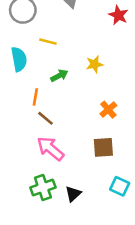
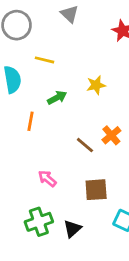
brown line: (45, 118) -> (85, 145), moved
brown square: (103, 147) -> (96, 190), moved
pink arrow: (50, 149) -> (47, 179), size x0.6

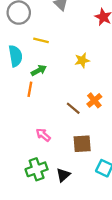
green arrow: (57, 98) -> (39, 70), moved

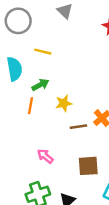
yellow star: (82, 60) -> (64, 103), moved
brown line: (73, 108) -> (78, 127), turned -48

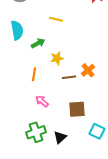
yellow line: (43, 52) -> (56, 19), moved
orange line: (30, 106) -> (34, 74), moved

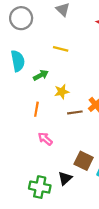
brown square: (77, 109) -> (84, 161), moved, turned 30
green cross: (36, 132) -> (40, 187), moved, turned 30

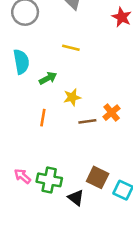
pink arrow: (45, 139) -> (23, 176), moved
black triangle: (65, 178) -> (76, 198), turned -40
green cross: (40, 187) -> (49, 180), moved

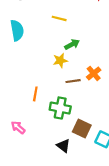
green arrow: (48, 78) -> (72, 44), moved
orange line: (43, 118) -> (35, 94), moved
green cross: (49, 180) -> (60, 108), moved

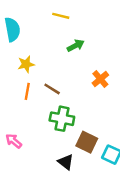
yellow star: (60, 61) -> (26, 64), moved
brown line: (73, 81) -> (52, 89), moved, turned 40
orange line: (35, 94) -> (27, 91), moved

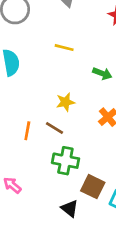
green arrow: (76, 46) -> (102, 73), moved, turned 49
yellow star: (26, 64) -> (65, 102), moved

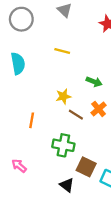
green arrow: (102, 73) -> (94, 82), moved
brown line: (55, 128) -> (76, 115), moved

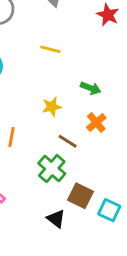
brown line: (76, 115) -> (68, 141), moved
green cross: (63, 145) -> (52, 169), turned 30

